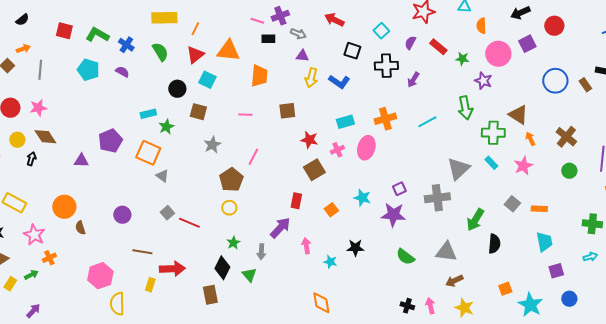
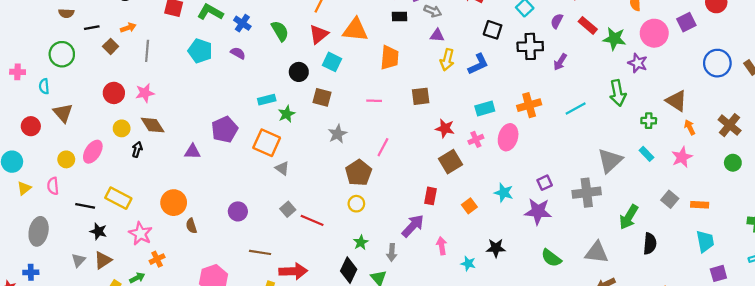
green star: (462, 59) -> (614, 39), size x1.5
blue L-shape: (339, 82) -> (478, 64), turned -60
green cross: (493, 133) -> (649, 121), size x0.6

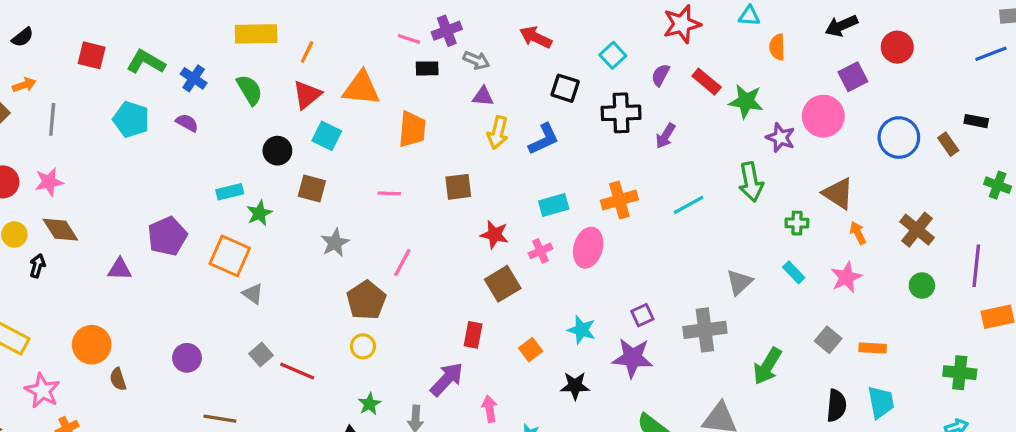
pink circle: (654, 33) -> (823, 116), moved
gray triangle: (610, 161) -> (739, 282), size x0.7
black semicircle: (650, 244) -> (836, 406), moved
black star: (496, 248) -> (575, 386), moved

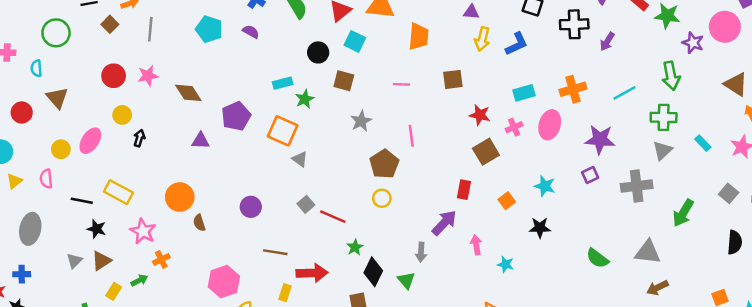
green cross: (797, 223) -> (664, 117), moved, size x1.5
brown diamond: (60, 230) -> (188, 93), moved
pink line: (402, 262) -> (411, 136), turned -35
purple star: (633, 358) -> (600, 139), moved
green star: (370, 404) -> (355, 247), moved

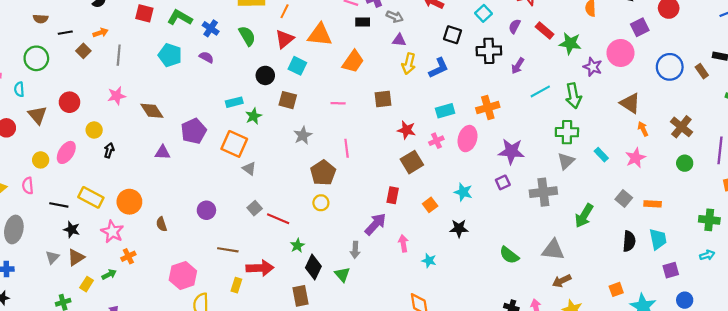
orange trapezoid: (419, 37) -> (353, 62), turned 30
red circle: (114, 76) -> (69, 102), moved
cyan line: (624, 93) -> (540, 91), moved
orange circle: (180, 197) -> (129, 202), moved

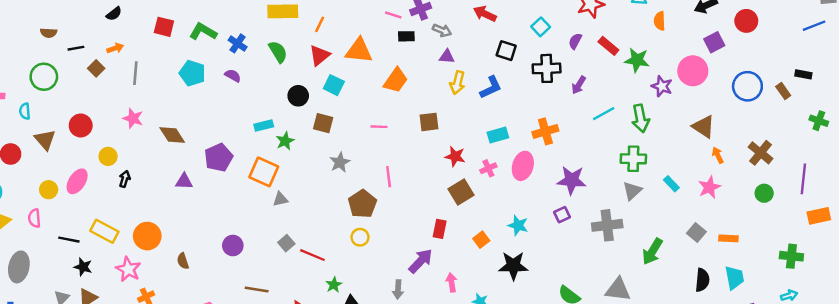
pink star: (117, 96) -> (133, 118), turned 30
gray triangle: (249, 169) -> (280, 199), turned -48
black star: (459, 228) -> (513, 266), size x1.4

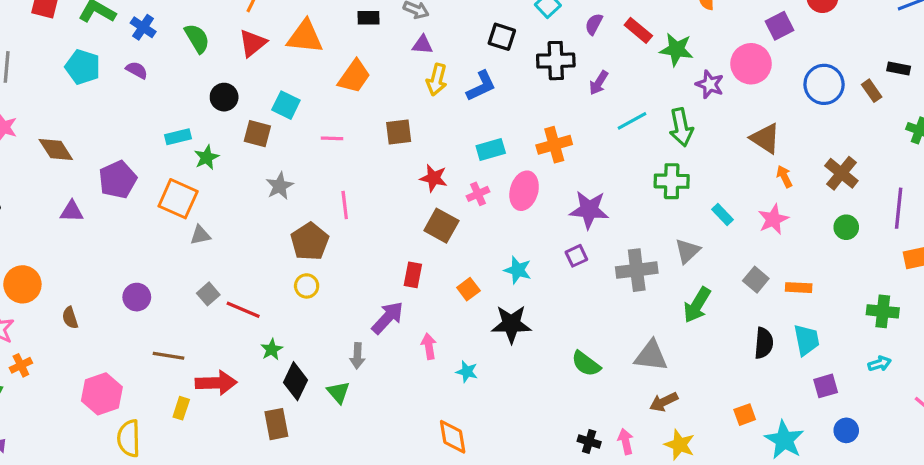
cyan square: (334, 85) -> (286, 105), moved
gray triangle: (632, 191) -> (688, 251), moved
brown square: (461, 192) -> (441, 226), turned -30

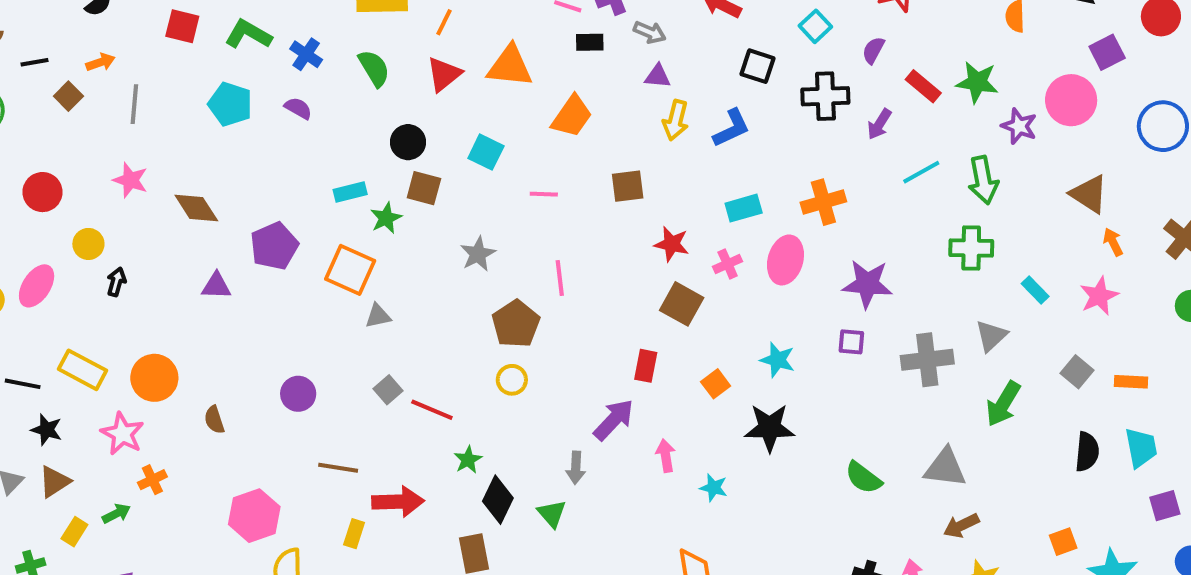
red rectangle: (638, 30) -> (923, 86), moved
brown square: (257, 134) -> (424, 188), moved
purple square: (576, 256) -> (851, 342), turned 30

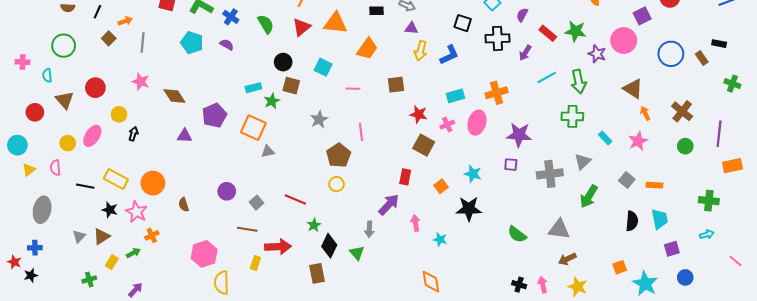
black line: (35, 62) -> (97, 12), moved, turned -56
gray square: (388, 390) -> (256, 203), moved
black star: (47, 430) -> (110, 210), moved

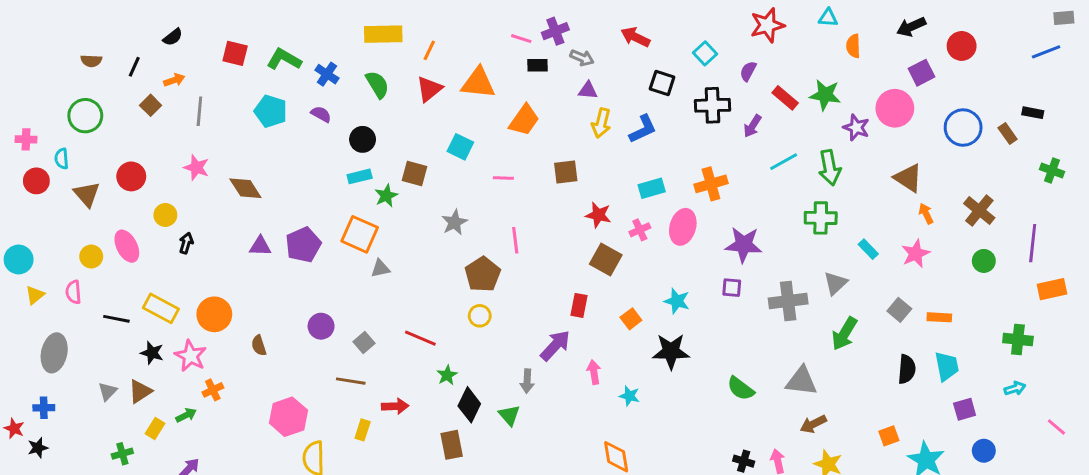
black circle: (283, 62) -> (363, 139), moved
red circle: (35, 112) -> (36, 181), moved
purple pentagon: (214, 115) -> (303, 245), moved
pink ellipse: (92, 136) -> (127, 246), turned -60
red arrow: (278, 247) -> (395, 406), size x0.7

